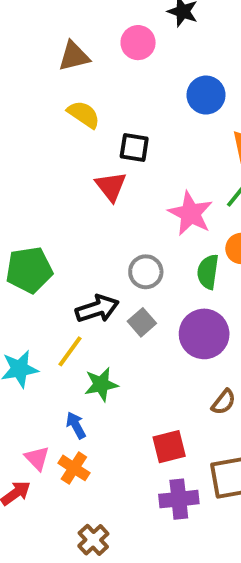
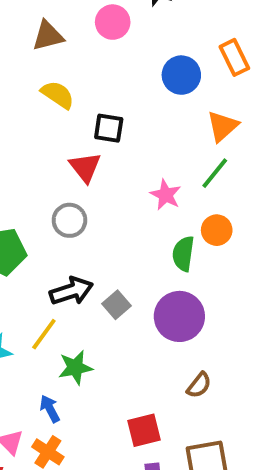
pink star: (190, 214) -> (166, 195), size x0.7
gray circle: (146, 272) -> (69, 220), moved

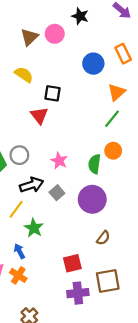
brown triangle: (48, 36) -> (29, 37), moved, turned -30
pink star: (166, 195) -> (59, 161), moved
gray circle: (69, 220) -> (19, 155), moved
green star: (75, 368) -> (34, 228), turned -30

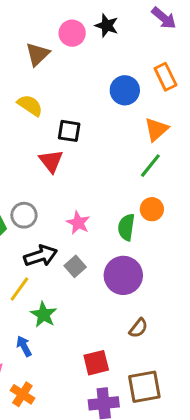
pink circle: (55, 34) -> (72, 33), moved
orange cross: (18, 275) -> (22, 394), moved

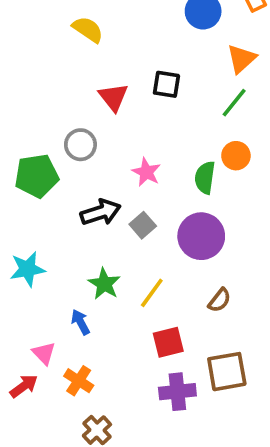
black square: (69, 131) -> (166, 84), moved
gray circle: (24, 215) -> (80, 145), moved
yellow line: (19, 289) -> (152, 293), moved

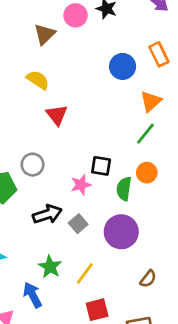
black square: (166, 84) -> (101, 166), moved
red triangle: (113, 97) -> (57, 115), moved
pink star: (146, 172) -> (81, 185), turned 30
brown semicircle: (220, 300) -> (148, 279), moved
blue arrow: (80, 322) -> (33, 295), size x1.4

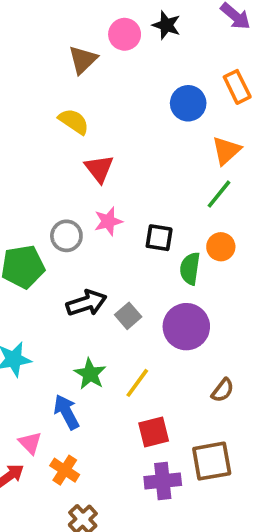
pink star: (81, 185) -> (108, 221), moved

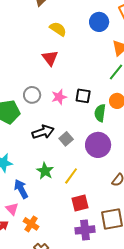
yellow semicircle: (74, 121) -> (58, 29), moved
pink star: (108, 221) -> (59, 97), moved
blue arrow: (66, 412) -> (21, 189), moved

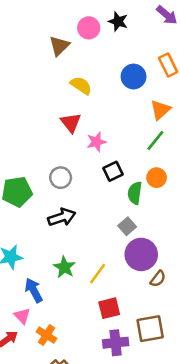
gray circle: (32, 95) -> (61, 178), moved
black square: (83, 96) -> (113, 171), turned -35
pink star: (59, 97) -> (96, 142), moved
gray square: (66, 139) -> (127, 226), moved
purple circle: (98, 145) -> (141, 254), moved

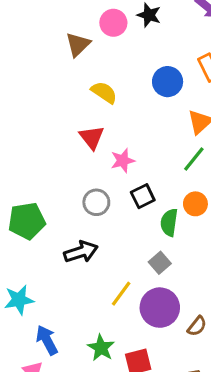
gray circle: (61, 178) -> (96, 202), moved
purple circle: (141, 254) -> (160, 308), moved
green star: (64, 267) -> (101, 348), moved
yellow line: (98, 274) -> (121, 294), moved

